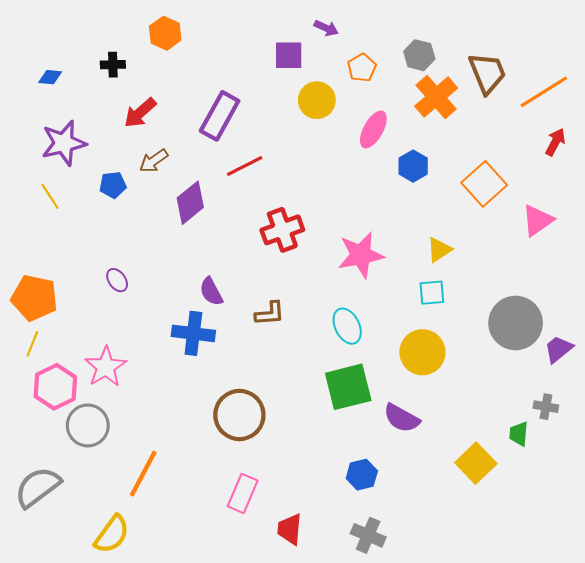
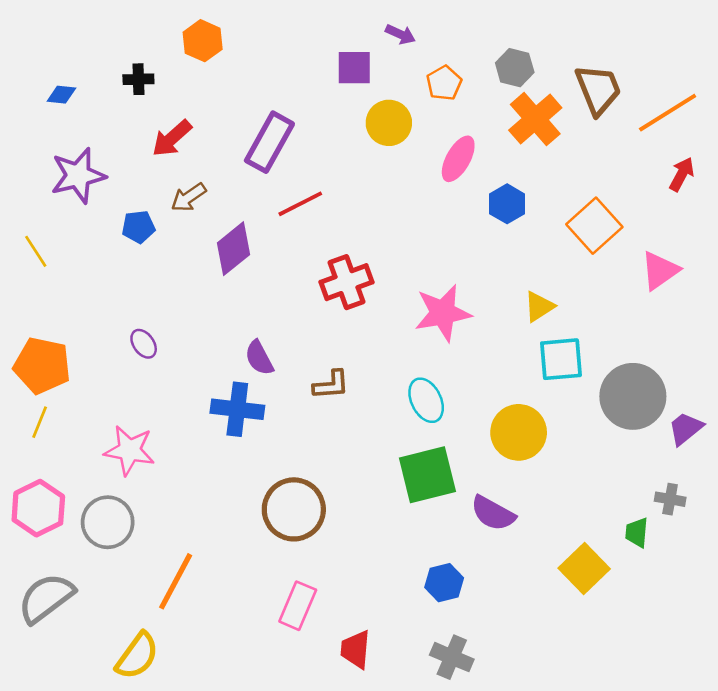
yellow line: (50, 196) -> (36, 251), moved
cyan square: (432, 293) -> (561, 359), moved, size x1.4
pink star: (106, 367) -> (129, 450), turned -30
pink hexagon: (55, 387) -> (38, 508), moved

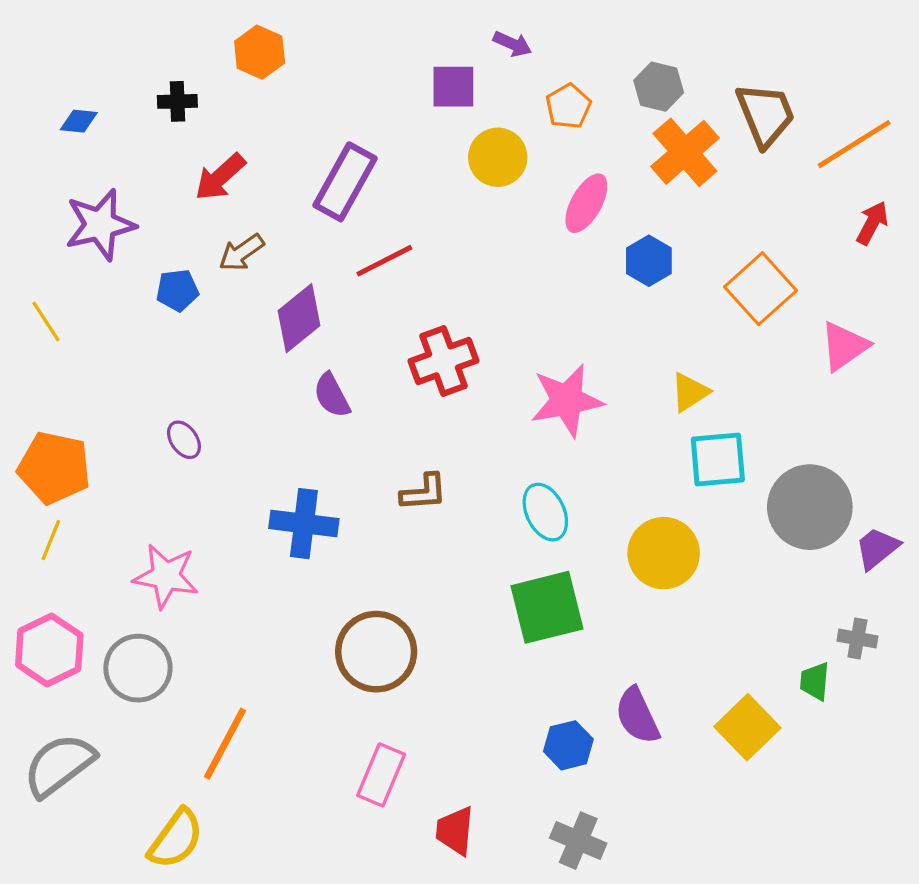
purple semicircle: (259, 358) -> (332, 395), moved
purple semicircle: (493, 513) -> (637, 716), moved, turned 36

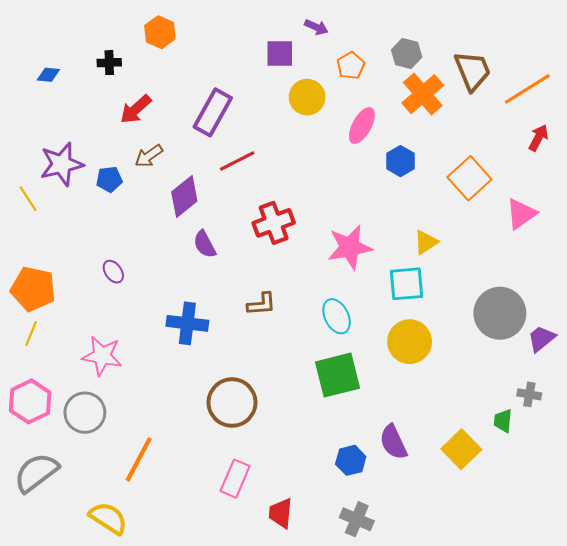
purple star: (100, 225) -> (62, 164), moved
cyan square: (718, 459) -> (407, 284), moved
yellow semicircle: (176, 839) -> (108, 518), turned -93

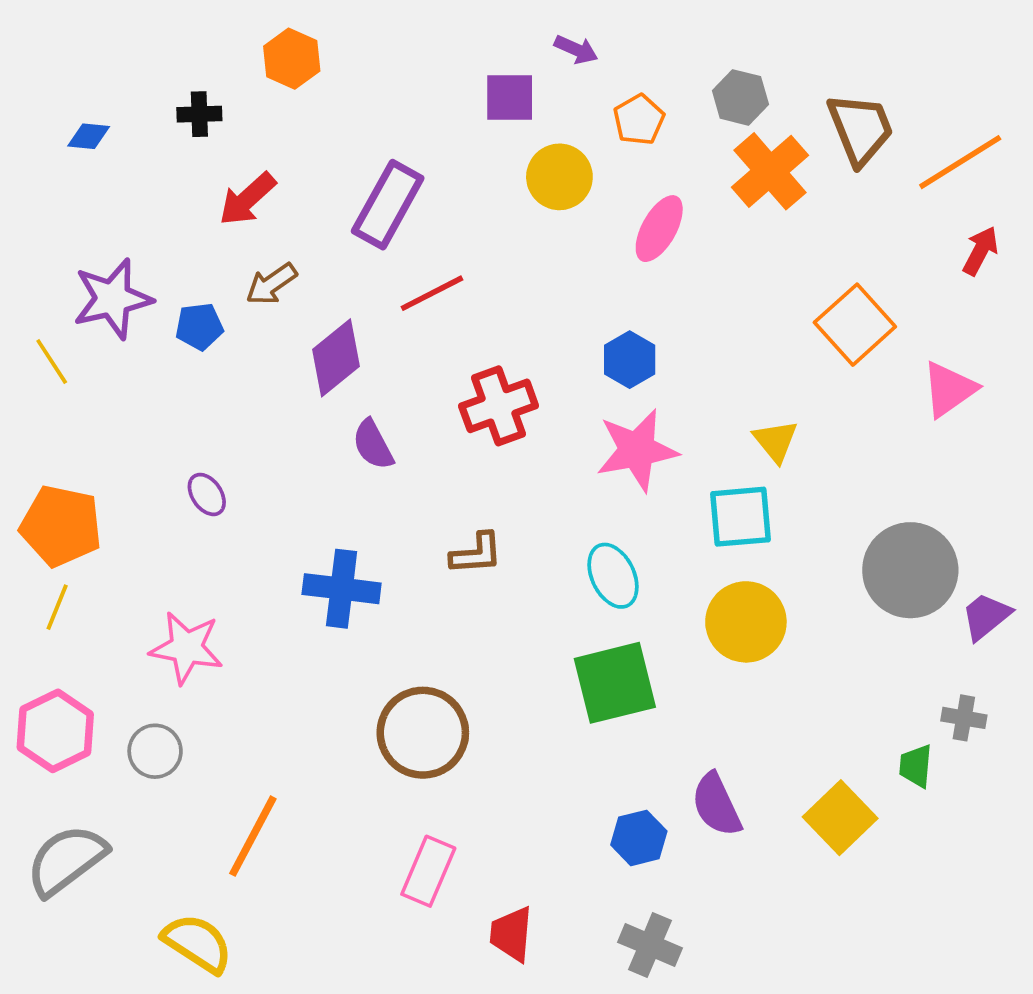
blue hexagon: (400, 161) -> (630, 360), moved
yellow triangle: (426, 242) -> (776, 441), turned -36
gray circle: (85, 413) -> (155, 751), size x0.7

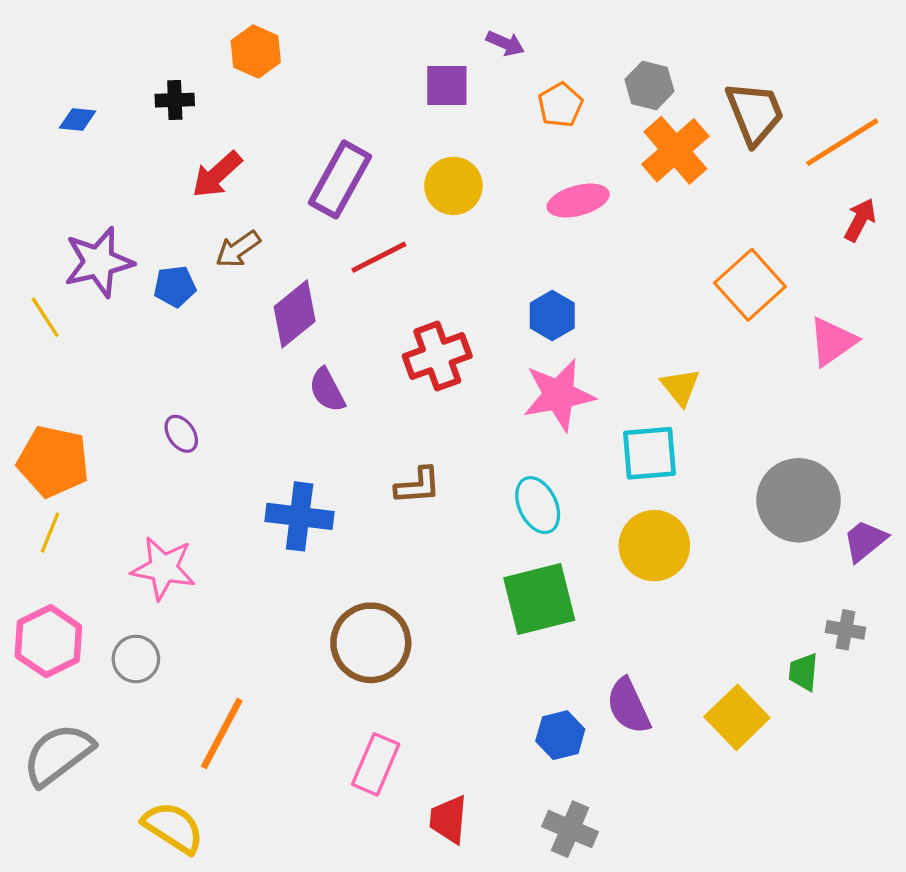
yellow circle: (559, 177) -> (453, 186), moved
pink ellipse: (659, 229) -> (578, 201), turned 46

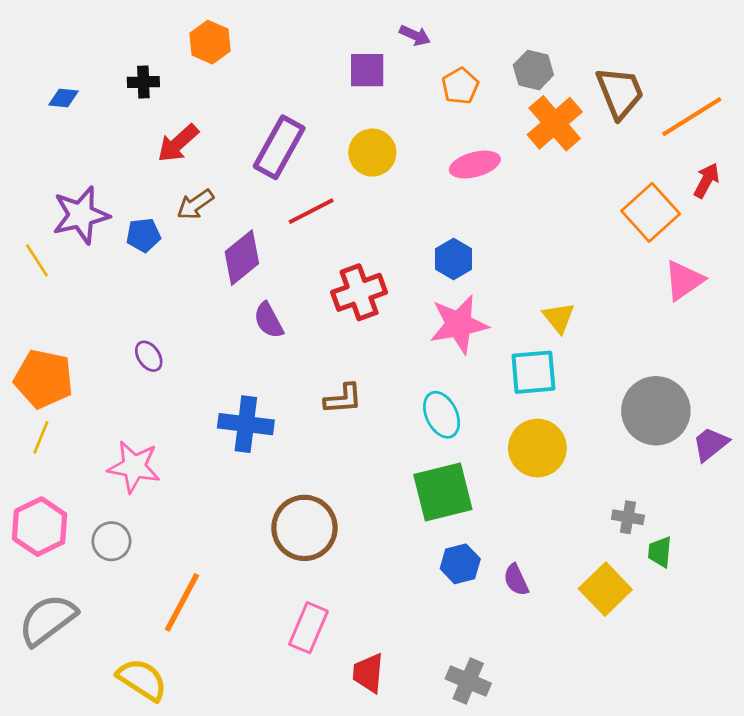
orange square: (750, 285) -> (651, 212), moved
gray cross: (845, 630) -> (628, 517), moved
purple semicircle: (628, 706) -> (516, 580), size x0.7
blue hexagon: (560, 735) -> (460, 564), moved

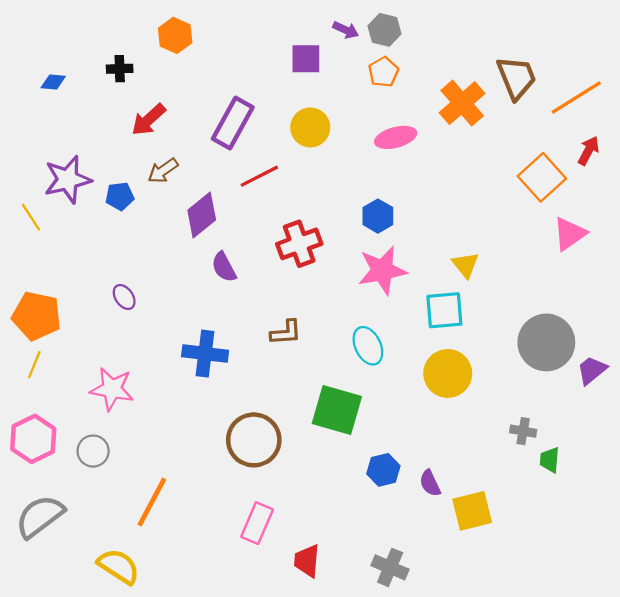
gray hexagon: (533, 70) -> (385, 30), moved
green square: (443, 492) -> (337, 410), moved, turned 30
yellow square: (605, 589) -> (472, 511), moved, turned 30

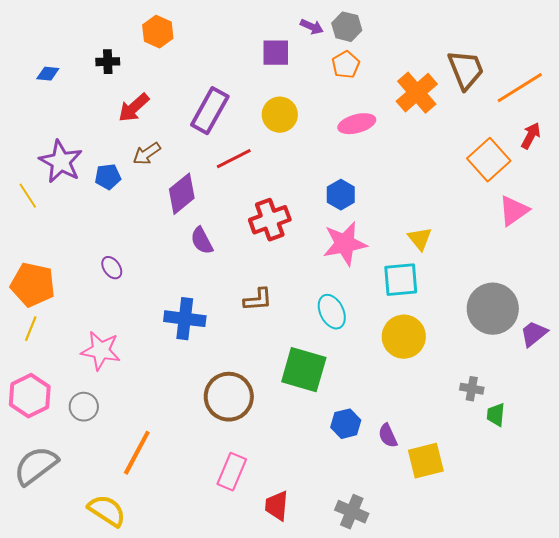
purple star: (68, 180) -> (61, 162), turned -30

